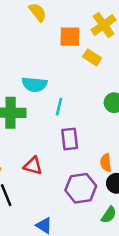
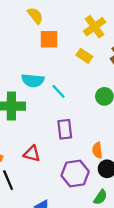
orange square: (70, 37) -> (49, 39), moved
cyan line: (59, 107) -> (58, 91), moved, turned -56

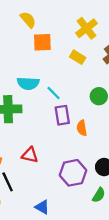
purple rectangle: (65, 129) -> (62, 115), moved
orange semicircle: (97, 150) -> (82, 128), moved

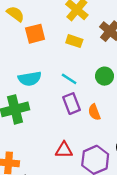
cyan line: (54, 93) -> (69, 79), moved
red triangle: (30, 155) -> (64, 150), moved

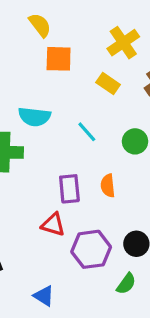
purple rectangle: (72, 104) -> (69, 189), moved

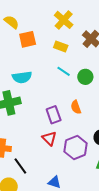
cyan line: (87, 132) -> (64, 71), moved
red triangle: (53, 225) -> (49, 138), turned 42

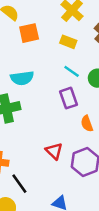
orange semicircle: (76, 107) -> (87, 124), moved
purple rectangle: (54, 115) -> (69, 98), moved

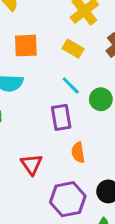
orange square: (29, 33) -> (26, 46), moved
red triangle: (54, 151) -> (32, 164), moved

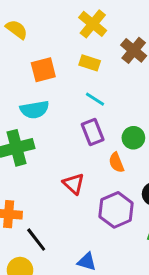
green circle: (101, 99) -> (133, 138), moved

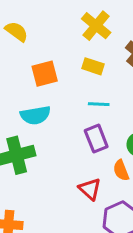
cyan line: (95, 99) -> (99, 104), turned -30
red triangle: (74, 184) -> (90, 189), moved

